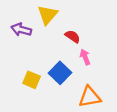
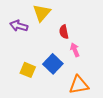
red semicircle: (73, 36) -> (64, 32), turned -136

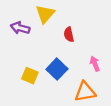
pink arrow: (75, 50) -> (95, 64), moved

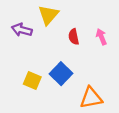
pink arrow: (95, 64) -> (101, 37), moved

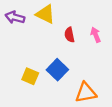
yellow triangle: (48, 15) -> (45, 14), turned -45
purple arrow: (22, 30) -> (15, 17), moved

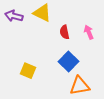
blue square: (57, 70) -> (69, 62), moved

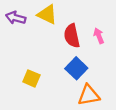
red semicircle: (64, 32) -> (72, 36), size x1.5

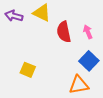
blue square: (76, 68) -> (89, 61), moved

